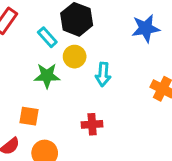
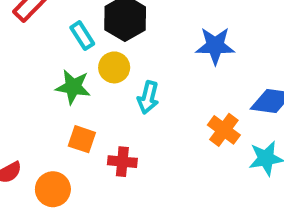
orange square: (29, 116) -> (82, 139), moved

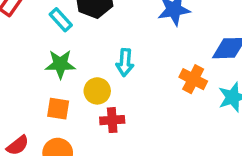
yellow circle: (114, 67) -> (97, 91), moved
orange square: (82, 139) -> (58, 109), moved

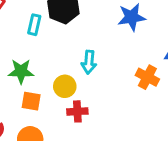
cyan rectangle: (61, 20) -> (34, 25), turned 54
green star: (60, 64) -> (21, 71), moved

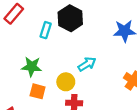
cyan arrow: (89, 62) -> (87, 64), turned -132

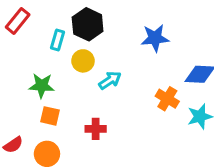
yellow circle: (66, 82) -> (83, 61), moved

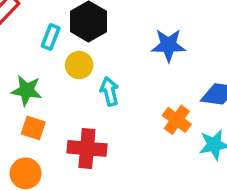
cyan arrow: (110, 80) -> (109, 91), turned -75
red cross: (96, 129) -> (87, 148), size x1.5

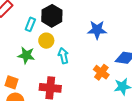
green star: (27, 90) -> (26, 55), moved
orange square: (33, 128) -> (12, 82), moved

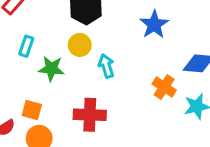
cyan rectangle: (30, 24) -> (26, 46), moved
blue star: (97, 30) -> (154, 25), turned -30

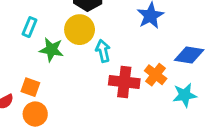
yellow circle: (80, 45) -> (80, 30), size x1.4
red cross: (90, 115) -> (124, 82), moved

